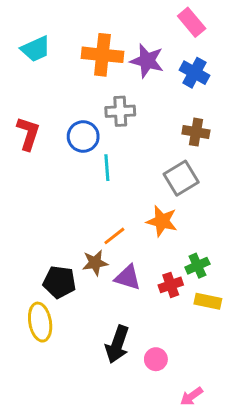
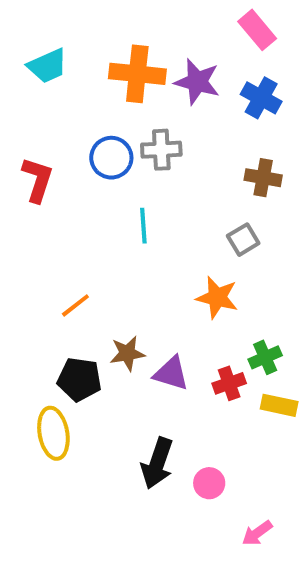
blue circle: (83, 136) -> (111, 158), moved
gray square: (181, 178) -> (243, 240), size x0.7
orange line: (114, 236) -> (75, 305), moved

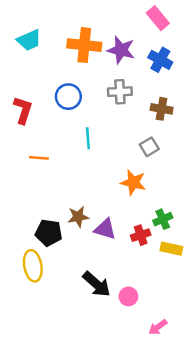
gray cross: (161, 150) -> (120, 92), moved
orange line: (75, 305) -> (39, 158), moved, turned 42
black arrow: (157, 463) -> (97, 284), turned -68

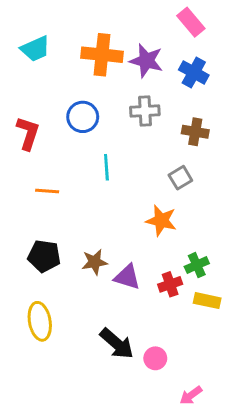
black pentagon: (49, 233) -> (44, 256), moved

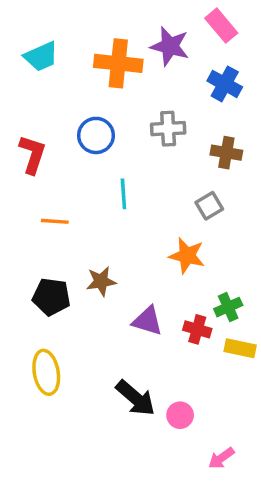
purple star: (146, 61) -> (170, 46), moved
brown star: (95, 262) -> (101, 281), moved
red cross: (170, 284) -> (197, 329), turned 35

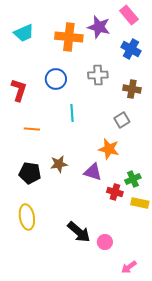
purple triangle: (147, 321) -> (93, 172), moved

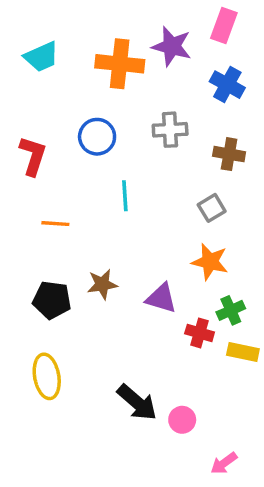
pink rectangle: (129, 15) -> (224, 26), turned 60
orange star: (109, 149) -> (210, 262), moved

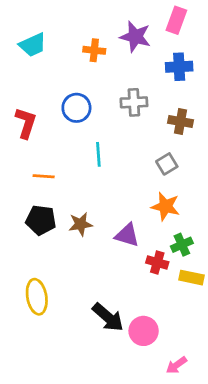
orange cross: (120, 64) -> (94, 50), size x0.6
blue cross: (227, 85) -> (179, 67), turned -32
black pentagon: (52, 300) -> (41, 220), moved
pink circle: (182, 420) -> (144, 331), size x1.4

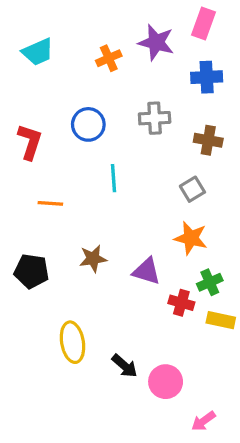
orange cross: (94, 50) -> (109, 58), turned -30
black pentagon: (41, 220) -> (31, 271), moved
yellow ellipse: (37, 297) -> (72, 342), moved
black arrow: (108, 317) -> (125, 366), size x0.7

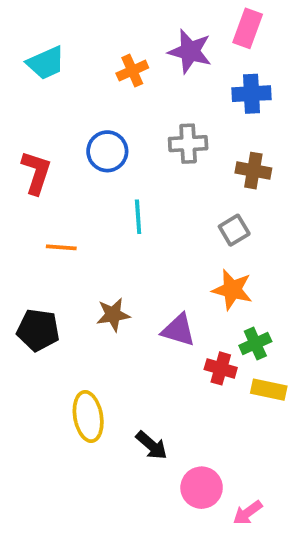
pink circle: (166, 382) -> (202, 488), moved

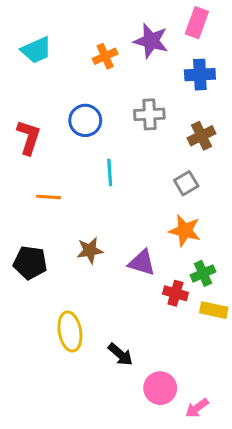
brown cross: (253, 171) -> (201, 136), turned -36

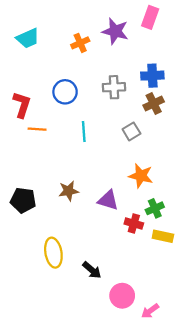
blue cross: (200, 75) -> (152, 76), moved
gray square: (186, 183) -> (131, 131), moved
orange line: (49, 197) -> (37, 129), moved

